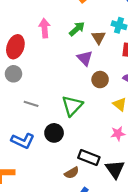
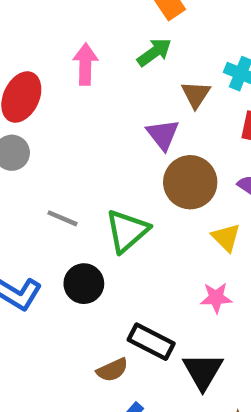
green arrow: (77, 29) -> (154, 52), moved
brown circle: (100, 80) -> (190, 182), size x1.5
gray line: (31, 104) -> (63, 218), moved

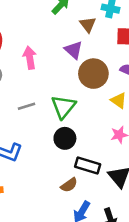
pink arrow: (85, 64) -> (30, 58), moved
gray line: (63, 218) -> (26, 106), turned -30
black circle: (84, 284) -> (65, 138), moved

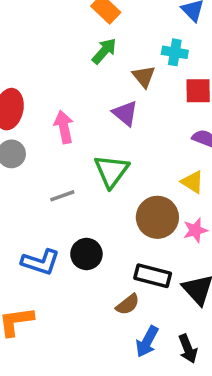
brown circle: (93, 74) -> (157, 217), moved
green triangle: (63, 107) -> (111, 171), moved
black circle: (65, 138) -> (86, 254), moved

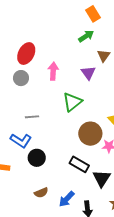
gray line: (62, 196) -> (32, 117), moved
black circle: (86, 254) -> (37, 158), moved
brown semicircle: (128, 304) -> (41, 193), moved

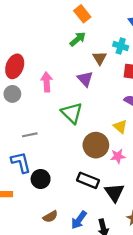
green triangle: (72, 102) -> (72, 113), turned -30
blue L-shape: (21, 141) -> (21, 162), turned -130

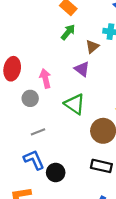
brown triangle: (100, 58) -> (92, 47), turned 32
gray circle: (12, 94) -> (30, 98), moved

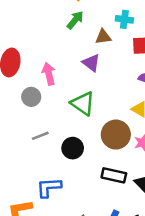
brown triangle: (92, 47) -> (103, 37), turned 32
blue L-shape: (34, 160) -> (49, 187), moved, turned -70
black circle: (56, 172) -> (73, 148), moved

